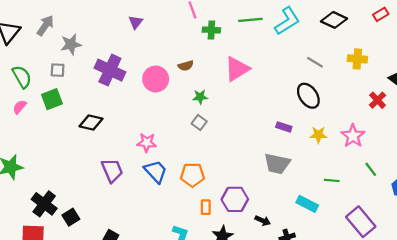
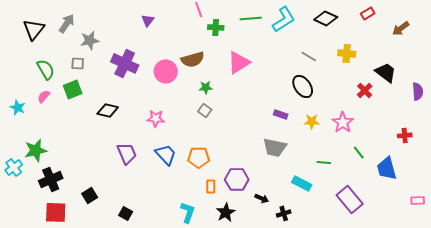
brown semicircle: (186, 66) -> (193, 59), size x1.6
pink star: (147, 143) -> (156, 118), moved
black cross: (44, 204) -> (51, 179), moved, turned 30

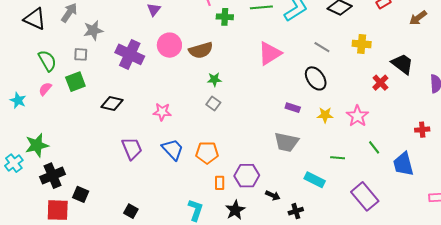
black triangle: (34, 29) -> (35, 19), turned -45
pink triangle: (239, 62) -> (270, 53), moved
pink circle: (166, 71) -> (169, 45), moved
black square: (90, 195) -> (81, 194), moved, turned -35

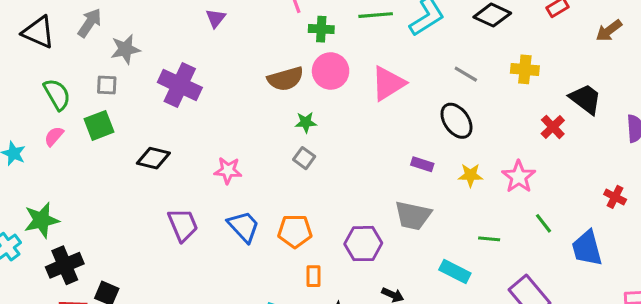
pink circle: (169, 45) -> (331, 71), moved
red cross: (422, 130) -> (615, 197), turned 32
purple hexagon: (247, 176) -> (363, 244), moved

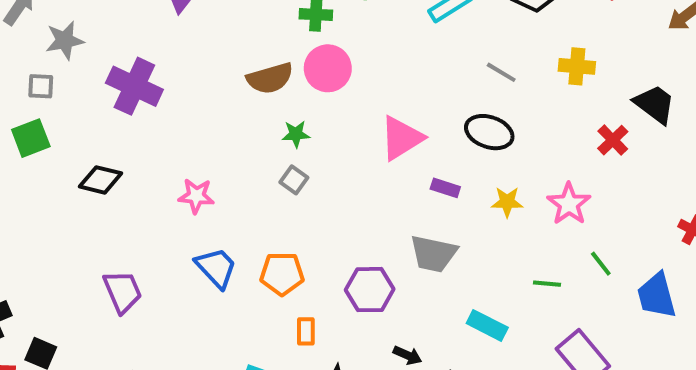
pink triangle: (388, 83) -> (402, 138), moved
black ellipse: (456, 121) -> (489, 132), turned -36
purple trapezoid: (183, 225) -> (122, 292), moved
green line: (489, 239) -> (547, 284), moved

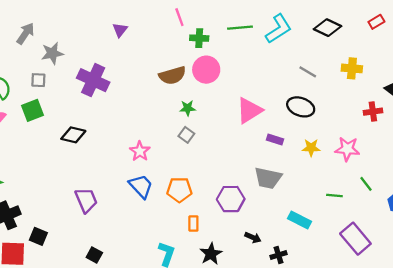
red cross: (613, 140) -> (373, 112), turned 36
pink star: (196, 196) -> (140, 151), moved, turned 30
pink star: (569, 204) -> (347, 149), turned -30

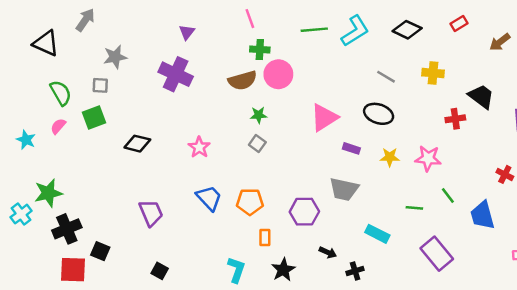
gray arrow: (26, 33) -> (85, 20), moved
green cross: (199, 38) -> (260, 49), moved
purple cross: (93, 80) -> (176, 74), moved
pink star: (140, 151) -> (199, 147), moved

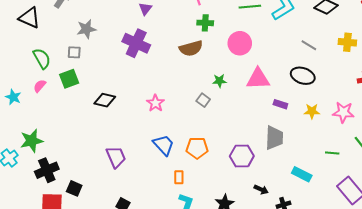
pink circle: (278, 74) -> (240, 43), moved
green star: (259, 115) -> (219, 81), moved
pink triangle: (324, 118) -> (258, 79), turned 30
gray trapezoid: (344, 189) -> (274, 138), turned -100
orange rectangle: (265, 238) -> (179, 177), moved

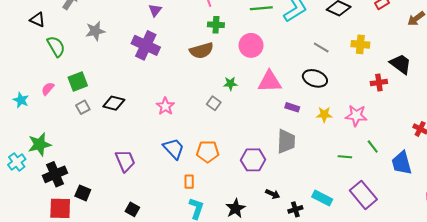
black triangle: (30, 18) -> (37, 20), size x0.7
gray square: (74, 52) -> (83, 107), moved, turned -32
green semicircle: (42, 58) -> (56, 46), moved
cyan rectangle: (302, 174) -> (322, 198), moved

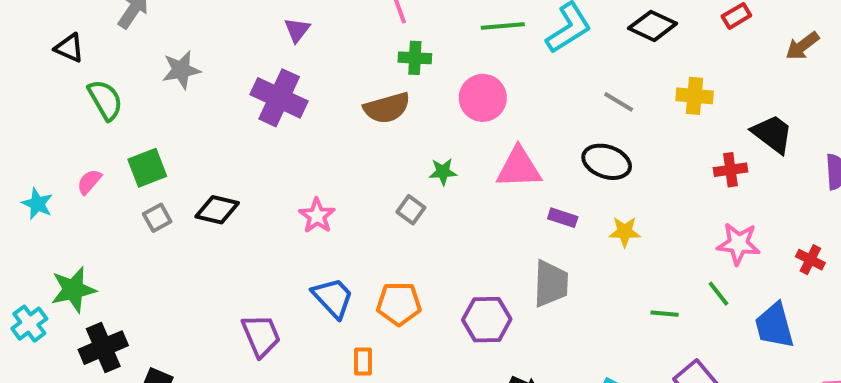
pink star: (356, 116) -> (738, 244), moved
purple trapezoid: (125, 161) -> (261, 336), moved

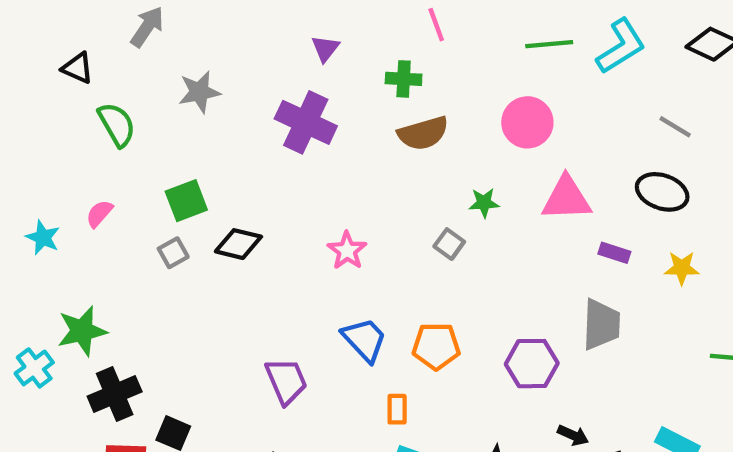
green cross: (415, 58) -> (404, 79), moved
green square: (147, 168) -> (186, 201), moved

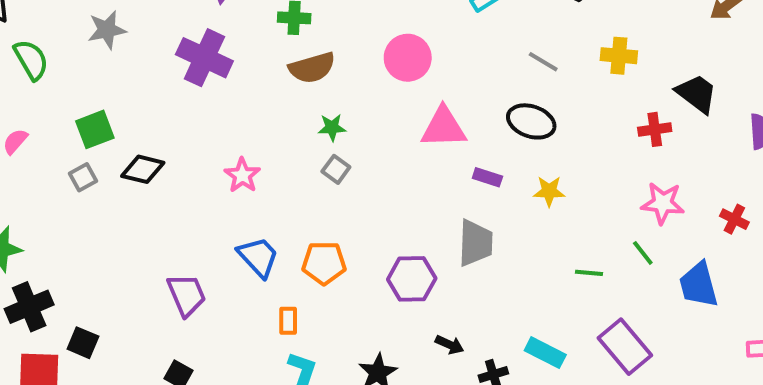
green star: (484, 203) -> (332, 127), moved

